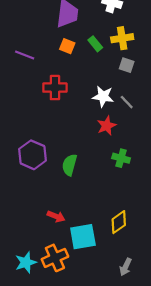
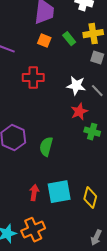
green cross: (121, 158) -> (92, 132), moved
red arrow: (56, 216) -> (34, 193), turned -105
yellow diamond: (119, 222) -> (90, 198), turned -40
cyan square: (83, 237) -> (59, 192), moved

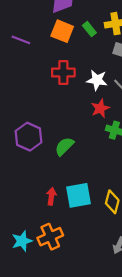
orange square: (44, 41) -> (62, 31), size x1.5
red cross: (33, 78) -> (63, 72), moved
green semicircle: (46, 147) -> (64, 146), turned 30

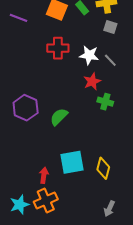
red arrow: (51, 196) -> (44, 175), moved

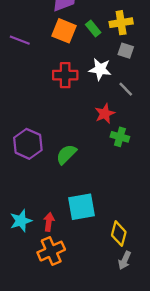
white star: (89, 55) -> (100, 69), moved
yellow diamond: (103, 168) -> (119, 234), moved
cyan star: (20, 205) -> (21, 221), moved

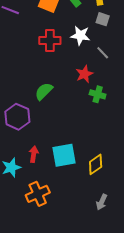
purple hexagon: (28, 144) -> (17, 117), moved
green semicircle: (66, 154) -> (44, 91), moved
red arrow: (49, 222) -> (34, 154), moved
yellow diamond: (119, 234) -> (96, 164), moved, turned 40

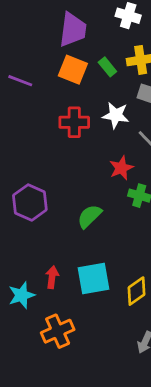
green semicircle: (44, 91) -> (89, 216), moved
purple hexagon: (17, 117) -> (30, 202), moved

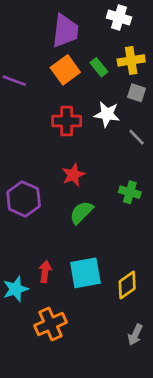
orange square: (73, 70) -> (65, 70), turned 32
red star: (121, 168) -> (73, 175), moved

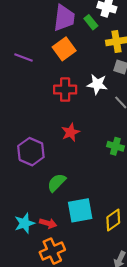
green rectangle: (99, 67) -> (91, 22), moved
green semicircle: (81, 212) -> (57, 183), moved
red arrow: (45, 272) -> (48, 223), moved, turned 98

